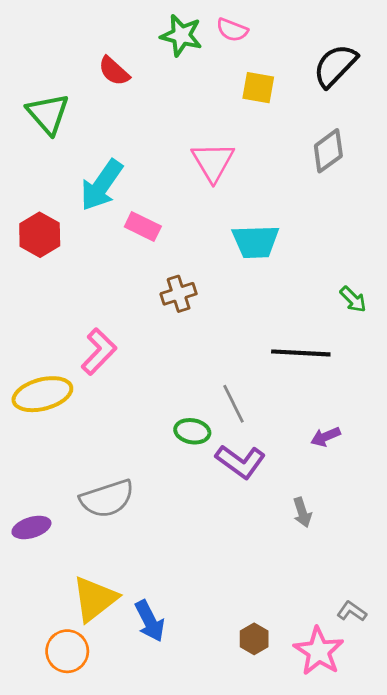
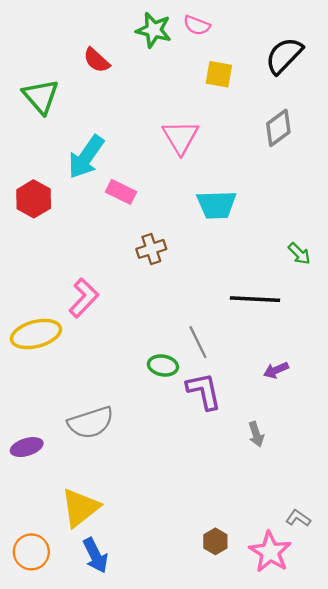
purple L-shape: (240, 462) -> (204, 391), turned -138
blue arrow: (150, 621) -> (95, 555), moved
orange circle: (67, 651) -> (31, 552), moved

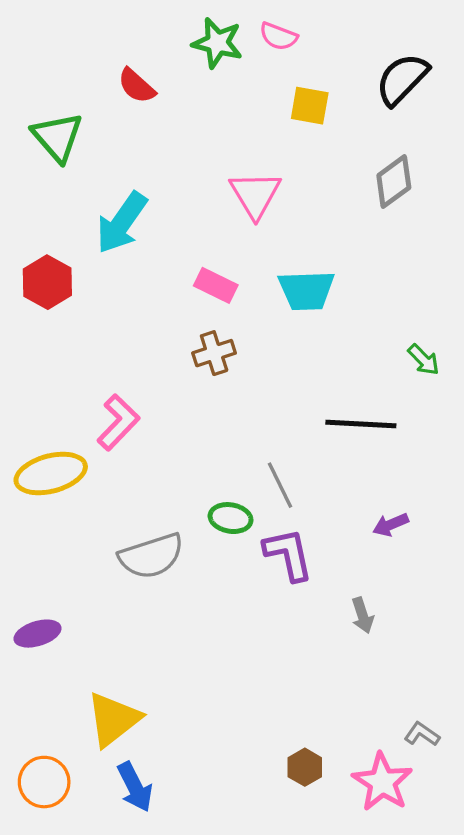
pink rectangle: (121, 192) -> (216, 285), moved
gray semicircle: (91, 423) -> (151, 556), moved

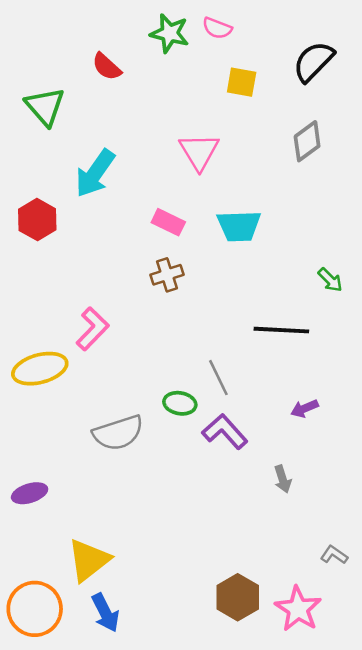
purple L-shape: (288, 554) -> (225, 432), turned -30
gray L-shape: (422, 734) -> (334, 555), moved
brown hexagon: (305, 767) -> (238, 597), size x1.6
orange circle: (44, 782) -> (35, 609), size x1.4

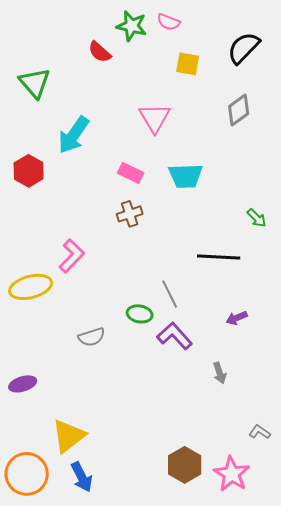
red semicircle: (107, 67) -> (100, 52), moved
gray semicircle: (118, 433) -> (92, 337), size x0.7

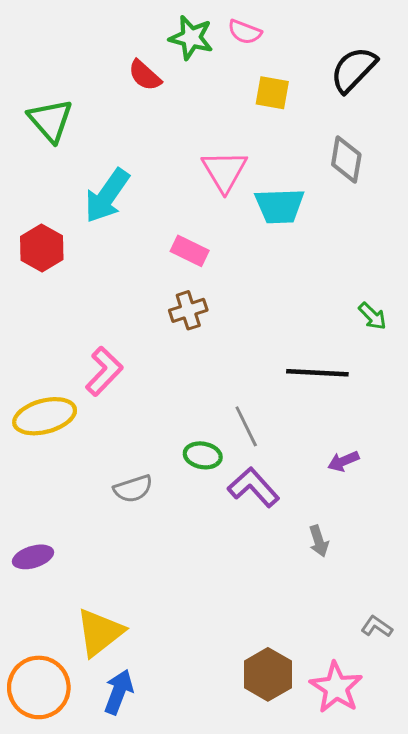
gray diamond: (239, 110) -> (346, 160), turned -44
cyan trapezoid: (186, 176) -> (280, 206), moved
blue arrow: (82, 477) -> (119, 692), turned -132

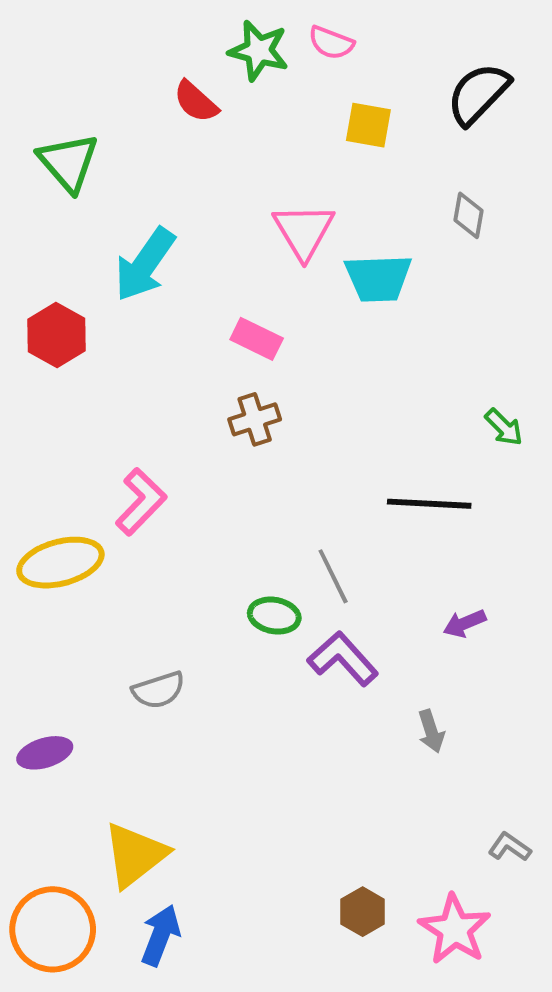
gray diamond: (346, 160) -> (468, 215), size x0.7
gray semicircle: (133, 489) -> (159, 690), moved
brown hexagon: (268, 674) -> (363, 912), size x0.7

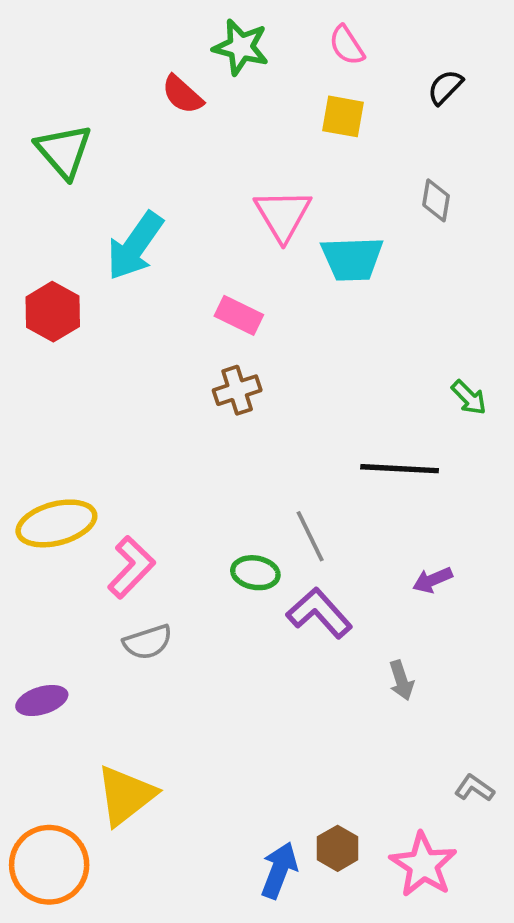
pink semicircle: (331, 43) -> (347, 45), moved, turned 36
black semicircle: (478, 94) -> (445, 87), size x0.6
pink L-shape: (141, 502) -> (131, 567), moved
blue arrow: (160, 935) -> (279, 870), moved

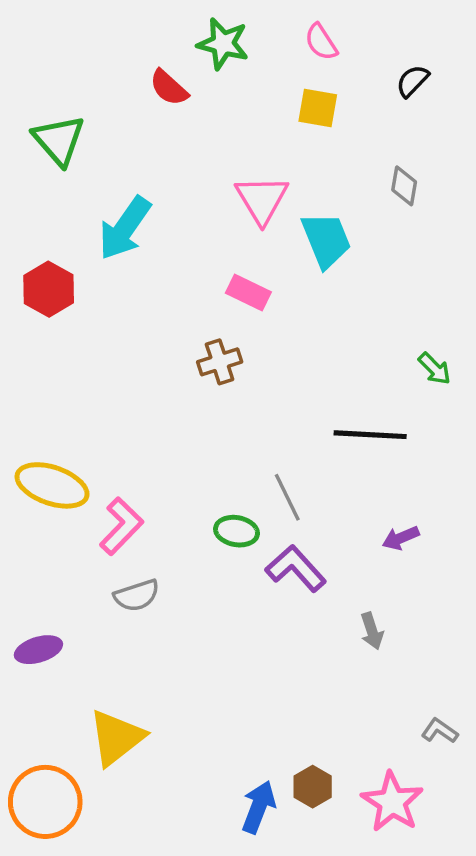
cyan trapezoid: (352, 259) -> (326, 240), turned -110
pink rectangle: (239, 315) -> (248, 292), moved
yellow ellipse: (56, 523) -> (52, 485), turned 34

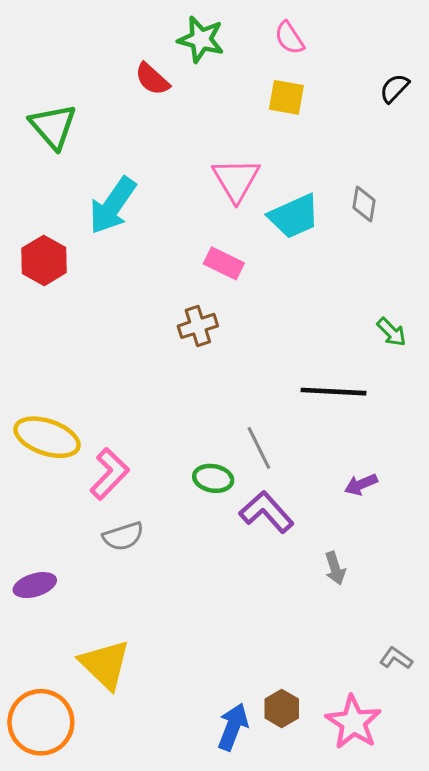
black semicircle: (413, 81) -> (395, 88), moved
gray diamond: (404, 186) -> (364, 204), moved
cyan trapezoid: (326, 240) -> (294, 216), turned 88
yellow triangle: (116, 738) -> (105, 664), turned -38

